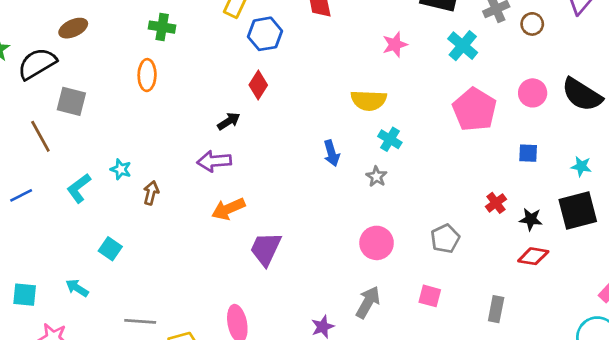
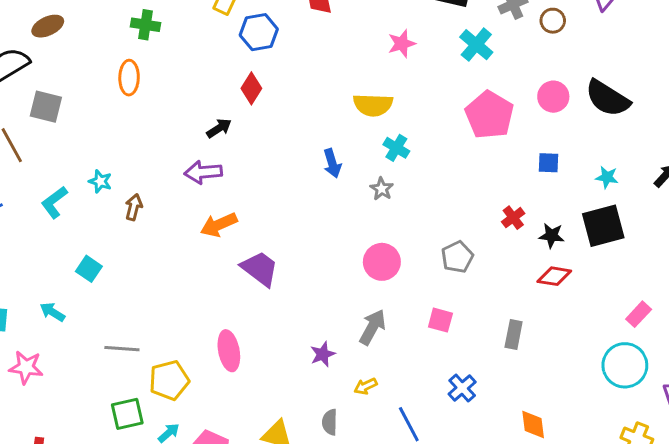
purple trapezoid: (266, 249) -> (260, 269), turned 102

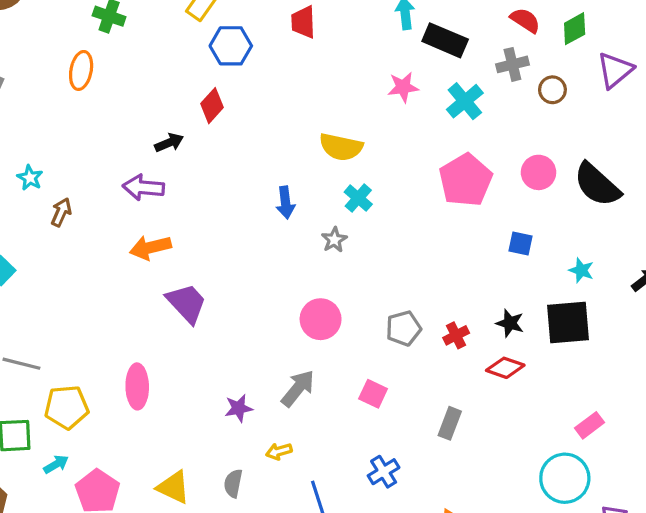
pink star: (402, 44) -> (403, 87), moved
red cross: (513, 218) -> (456, 335), moved

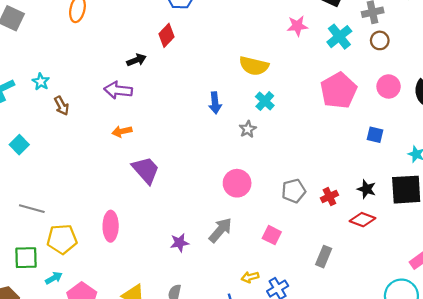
brown circle: (552, 90) -> (380, 40), moved
brown arrow: (61, 212) -> (62, 106), turned 126
orange arrow: (150, 248) -> (122, 131), size x0.7
yellow arrow: (279, 451) -> (250, 277), moved

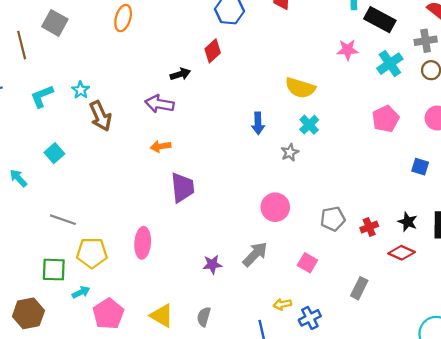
pink pentagon: (339, 91) -> (386, 119), size x0.7
brown arrow: (62, 106) -> (100, 116), size x1.5
purple trapezoid: (146, 170) -> (182, 188), turned 32

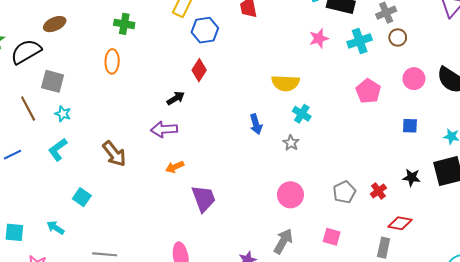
cyan cross: (390, 64) -> (360, 41), turned 30
cyan star: (81, 90) -> (63, 114), moved
red diamond: (402, 253) -> (400, 223), moved

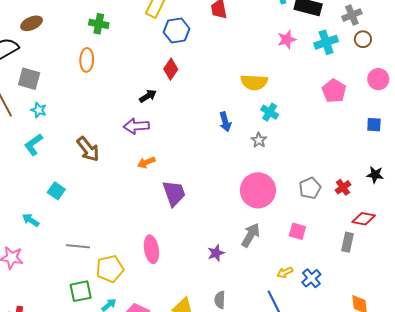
pink circle: (290, 195) -> (258, 190), size x1.4

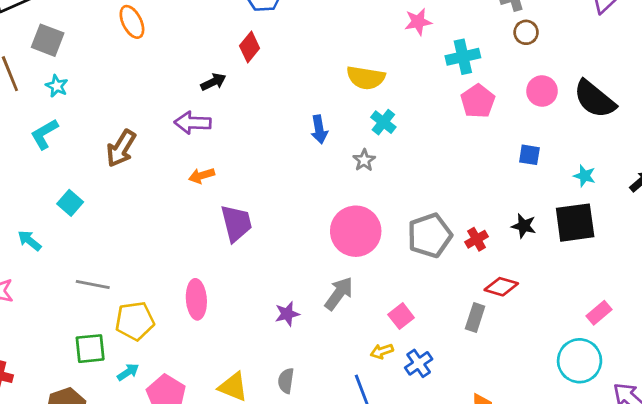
cyan cross: (326, 42) -> (463, 57), moved
orange ellipse: (87, 60) -> (132, 22), turned -35
brown arrow: (88, 149) -> (121, 148), turned 64
gray pentagon: (310, 188) -> (430, 235), size x1.4
pink square: (297, 231) -> (401, 316), moved, turned 30

